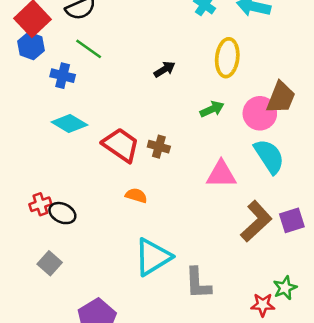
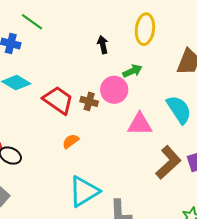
black arrow: (165, 69) -> (103, 45), moved, turned -72
pink circle: (260, 113) -> (114, 90), moved
orange semicircle: (136, 195) -> (71, 141), turned -54

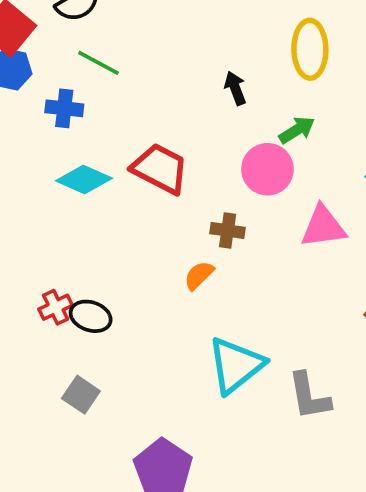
red trapezoid: (58, 100) -> (160, 169), moved
brown cross: (89, 101) -> (228, 230), moved

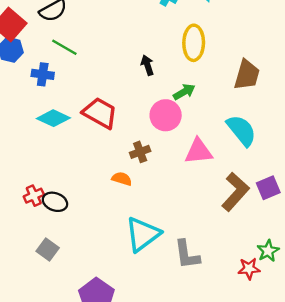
brown cross: (228, 230) -> (140, 152), turned -30
orange semicircle: (199, 275) -> (122, 179), turned 60

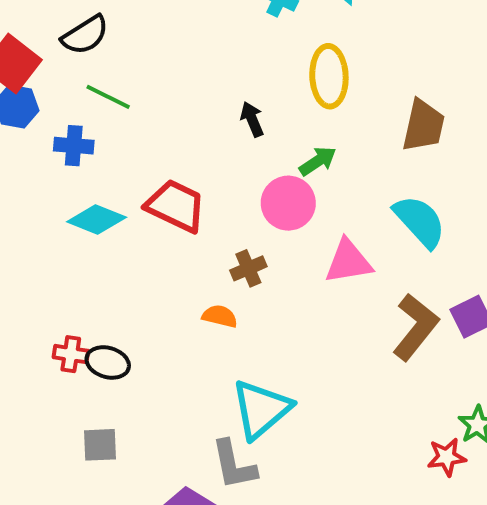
red cross: (34, 196) -> (71, 354), turned 36
gray square: (48, 249) -> (100, 445), turned -35
gray L-shape: (187, 254) -> (234, 465), moved

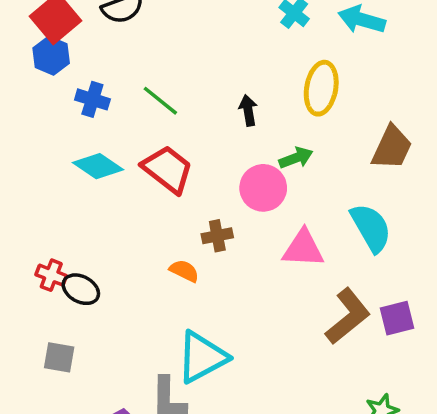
green line: (108, 97) -> (160, 101), moved

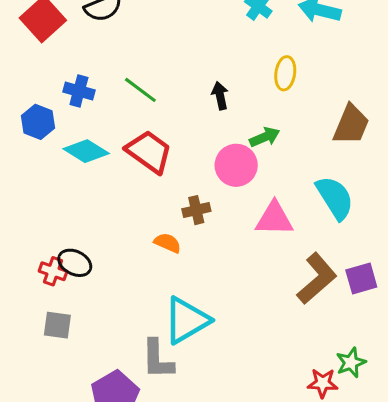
blue hexagon: (51, 56) -> (38, 122), moved
yellow ellipse: (321, 88) -> (285, 73), size x0.7
red cross: (51, 275) -> (53, 271), moved

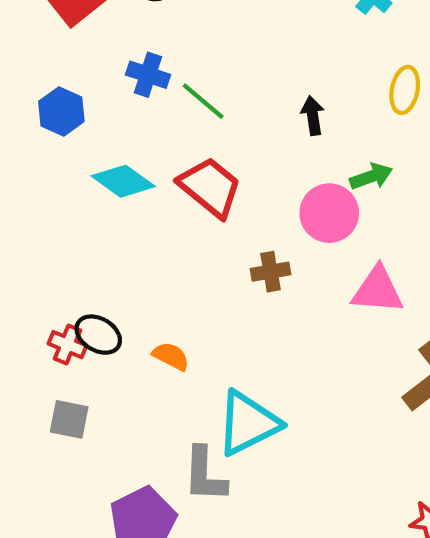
blue cross: (79, 91) -> (148, 75), moved
blue hexagon: (38, 122) -> (61, 111), moved
orange semicircle: (168, 243) -> (171, 356), moved

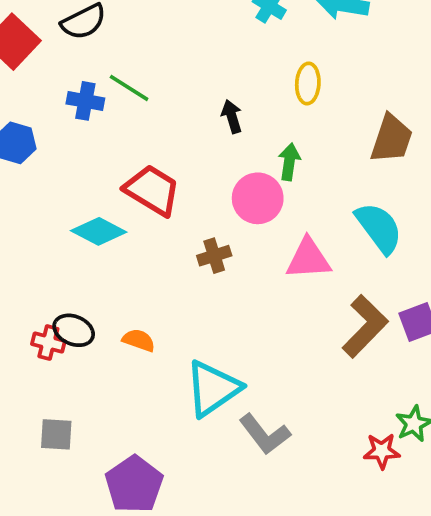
green line: (203, 101) -> (129, 88), moved
green arrow: (371, 176) -> (289, 162), turned -54
cyan diamond: (123, 181) -> (99, 231), moved
gray square: (69, 419) -> (56, 434), moved
gray L-shape: (205, 475) -> (265, 434), moved, turned -32

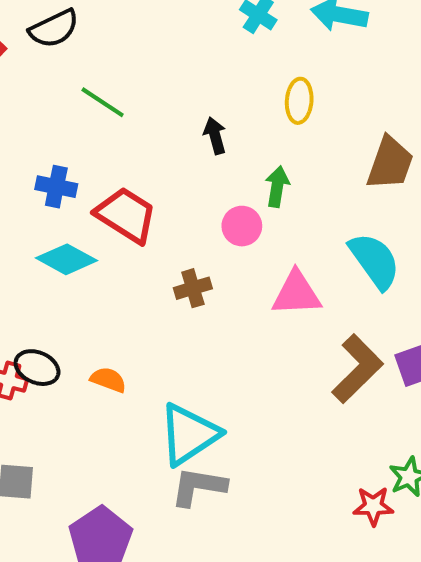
blue cross: (85, 101) -> (56, 187), moved
pink circle: (258, 198) -> (242, 226), size x0.7
gray L-shape: (265, 434) -> (198, 487), moved, turned 136

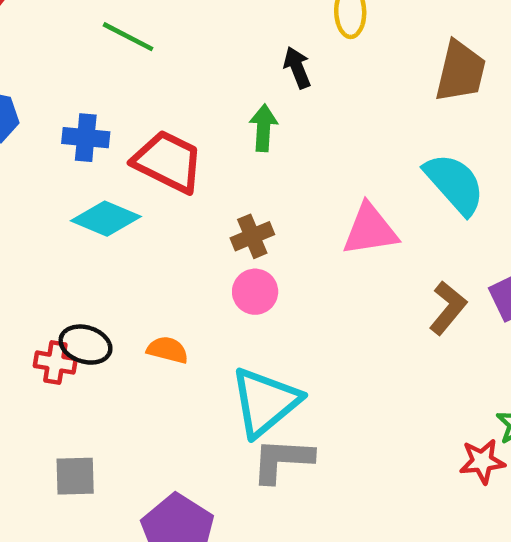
black arrow: (215, 136) -> (297, 68), moved
green arrow: (277, 187) -> (263, 128), moved
pink circle: (242, 226) -> (255, 292), moved
brown L-shape: (357, 369) -> (448, 308), size x0.7

